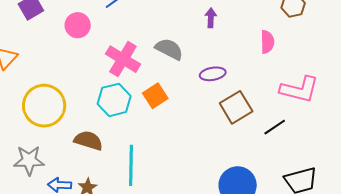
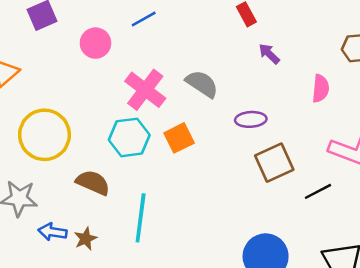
purple arrow: (211, 18) -> (269, 54), moved, turned -54

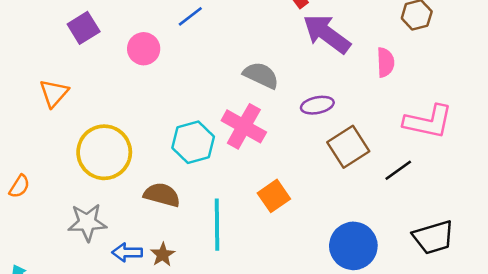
purple arrow: (269, 54) -> (327, 34), size x2.0
pink cross: (145, 90) -> (244, 126), moved
orange square: (179, 138) -> (274, 196), moved

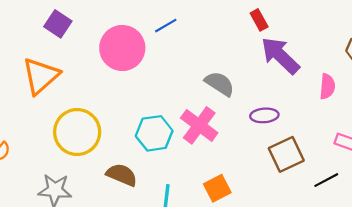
purple square: (84, 28) -> (58, 24), moved, turned -32
pink circle: (144, 49) -> (122, 48), size x1.6
orange triangle: (54, 93) -> (41, 76), size x1.5

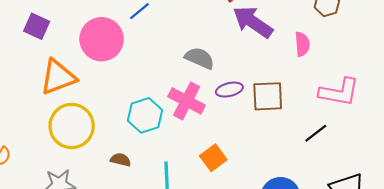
orange triangle: (41, 76) -> (58, 77), moved, turned 30
purple ellipse: (264, 115) -> (229, 90), moved
brown square: (286, 154) -> (268, 96), moved, turned 32
brown semicircle: (122, 175) -> (121, 160), size x0.7

